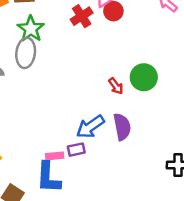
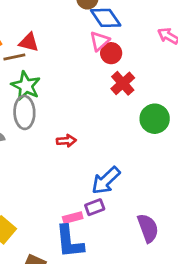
red cross: (82, 16) -> (123, 83), moved
red arrow: (116, 86) -> (66, 141), moved, turned -48
purple semicircle: (122, 127) -> (148, 228), moved

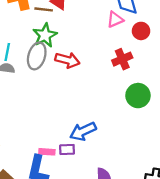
red circle: (111, 53) -> (141, 31), moved
red arrow: (66, 141) -> (67, 60), moved, size x1.5

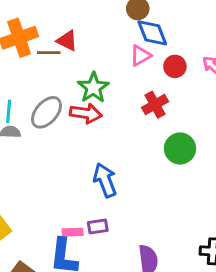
green star: (45, 35) -> (93, 88), moved
gray ellipse: (37, 56) -> (47, 112), turned 30
blue arrow: (83, 131) -> (105, 180), moved, turned 100

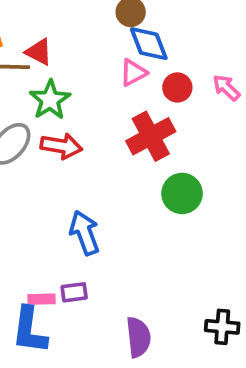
green star: (93, 88) -> (50, 100), moved
red cross: (155, 105) -> (151, 136), size x1.4

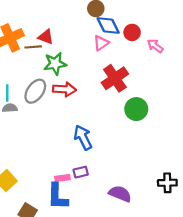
red circle: (177, 87) -> (132, 32), moved
green star: (50, 100) -> (55, 64), turned 30
purple semicircle: (138, 337) -> (120, 194), turned -55

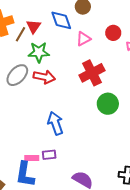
blue diamond: (108, 26) -> (61, 20), moved
red triangle: (46, 37) -> (33, 26), turned 35
brown line: (33, 47) -> (21, 34), turned -63

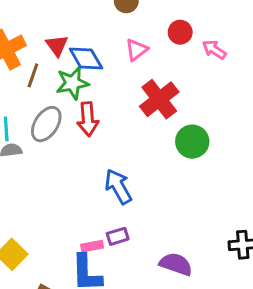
blue diamond: (61, 20) -> (86, 59), moved
brown line: (21, 34) -> (33, 75), moved
red arrow: (44, 77) -> (88, 119), turned 85

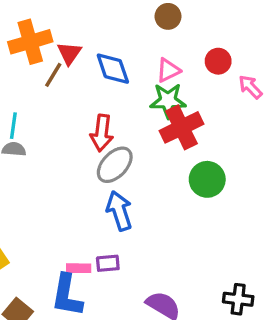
red triangle: (57, 45) -> (69, 53), moved
green star: (72, 83) -> (168, 101), moved
gray ellipse: (46, 124) -> (115, 165), moved

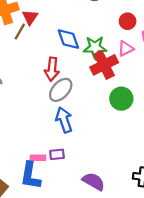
blue diamond: (113, 69) -> (68, 39), moved
pink triangle: (168, 70) -> (126, 49), moved

